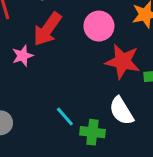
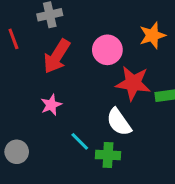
pink star: (23, 56) -> (51, 105), moved
white semicircle: (121, 111) -> (119, 122), moved

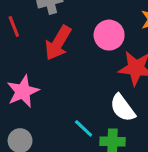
pink star: (51, 105) -> (23, 91), moved, size x1.5

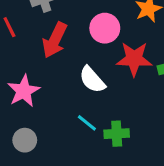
white semicircle: (123, 108) -> (92, 80), moved

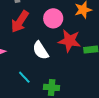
cyan line: (87, 123) -> (24, 77), moved

